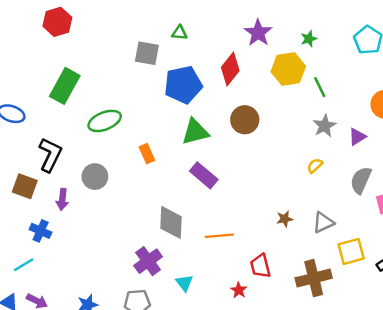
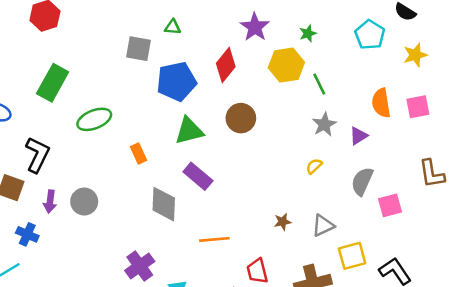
gray circle: (95, 177) -> (84, 202), moved
gray diamond: (171, 222) -> (164, 204), moved

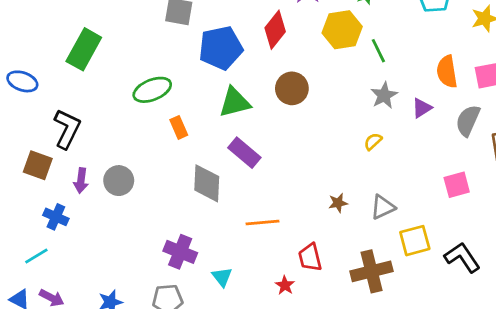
green ellipse: (94, 119) -> (152, 90), moved
gray semicircle: (362, 181) -> (468, 121), moved
purple cross: (140, 266) -> (180, 252), turned -32

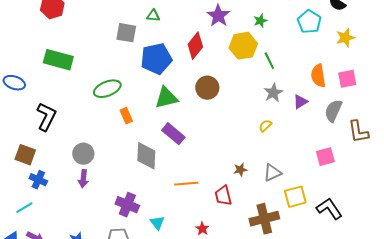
green rectangle: (84, 49) -> (58, 60), turned 76
brown square: (38, 165) -> (25, 155), moved
purple arrow: (81, 181) -> (83, 179), moved
red trapezoid: (310, 257) -> (223, 196), moved

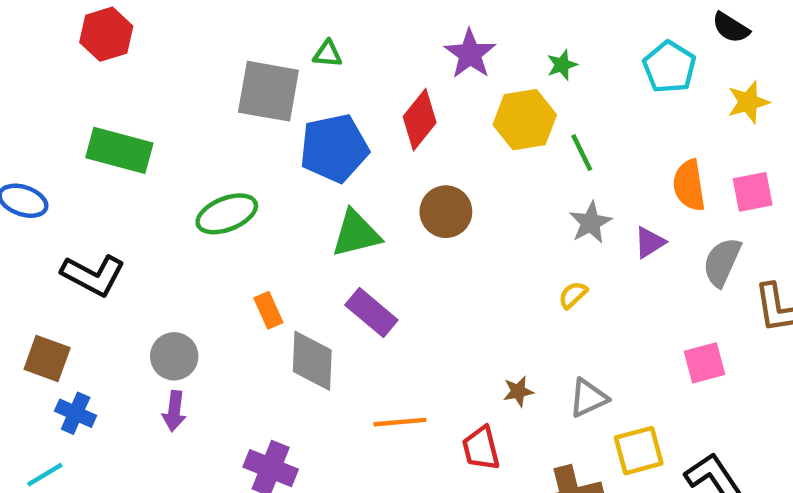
gray square: (126, 33) -> (268, 91), size x1.4
orange rectangle: (126, 116) -> (268, 310), moved
black L-shape: (46, 117) -> (93, 275), turned 92

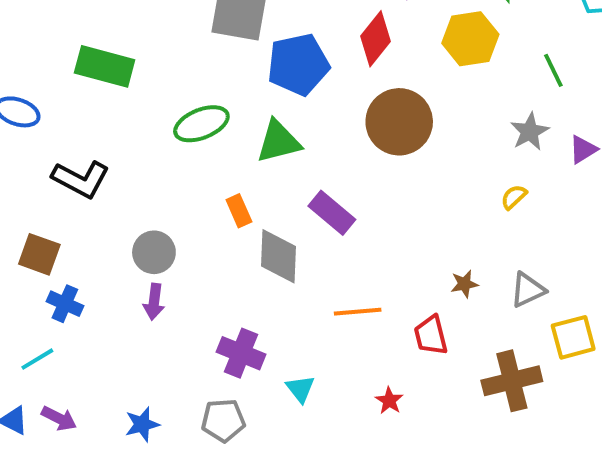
green line: (582, 153) -> (553, 70), moved
brown circle: (446, 212) -> (399, 122), size x1.4
green triangle: (356, 234) -> (279, 142), moved

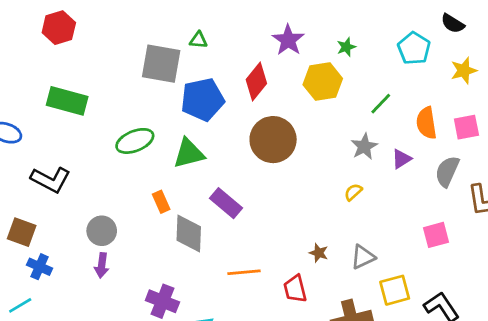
green line: (553, 70) -> (381, 104), turned 70
brown star: (464, 284) -> (319, 253), turned 30

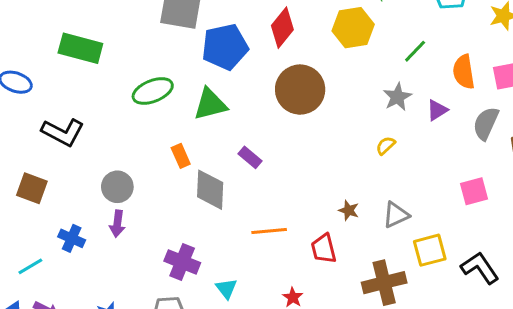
purple rectangle: (226, 203) -> (250, 157), size x0.7
blue cross: (40, 267) -> (72, 238), moved

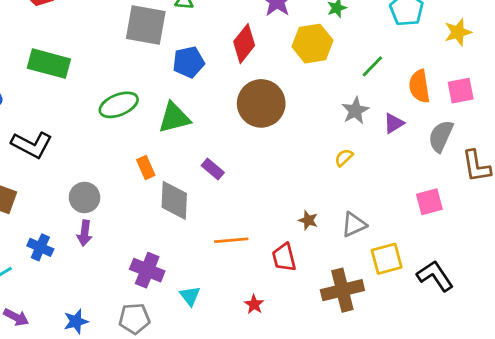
blue pentagon: (225, 47) -> (189, 62), size x0.7

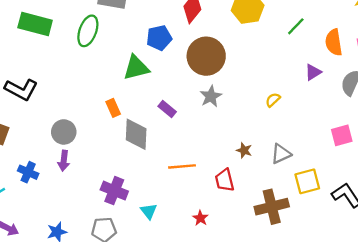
blue pentagon: (189, 62) -> (159, 38), moved
green ellipse: (119, 105) -> (88, 31), moved, turned -48
gray star: (355, 111) -> (211, 96), moved

